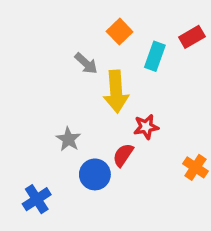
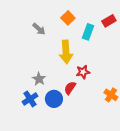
gray arrow: (86, 63) -> (39, 29), moved
blue cross: (37, 199) -> (30, 99), moved

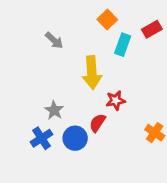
orange square: (68, 18) -> (107, 19), moved

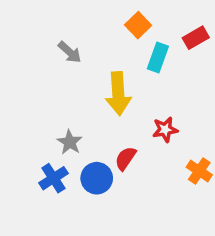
red star: (116, 100) -> (165, 130), moved

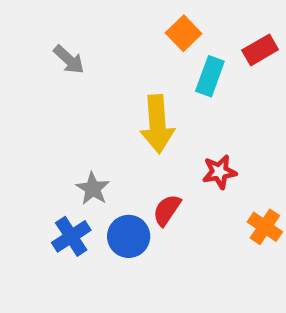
gray arrow: (70, 52) -> (69, 59), moved

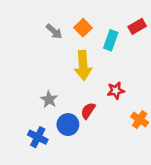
orange square: (184, 33) -> (83, 28), moved
gray arrow: (69, 59) -> (54, 31), moved
blue cross: (71, 236) -> (38, 137), moved, turned -30

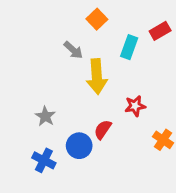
orange square: (83, 28) -> (97, 19), moved
gray arrow: (54, 31) -> (73, 50), moved
gray star: (49, 99) -> (45, 116), moved

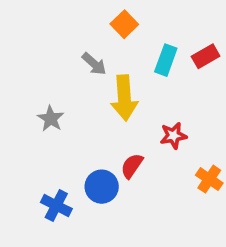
red rectangle: (160, 31) -> (206, 56), moved
gray star: (45, 116) -> (51, 119), moved

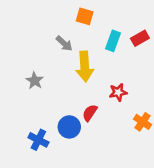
orange square: (124, 24) -> (85, 16), turned -30

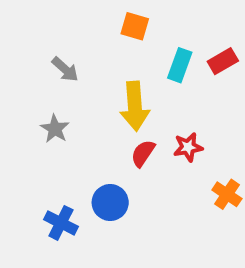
gray arrow: (64, 43) -> (65, 69), moved
red semicircle: (90, 113) -> (143, 153), moved

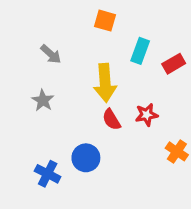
red rectangle: (223, 61) -> (174, 64), moved
red semicircle: (143, 153) -> (111, 120), turned -65

